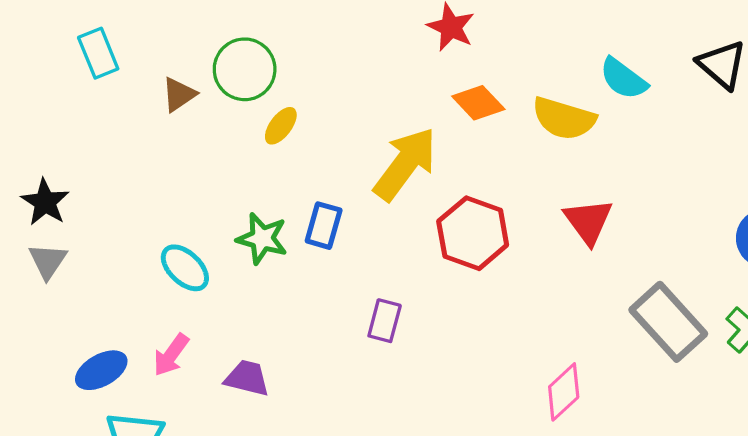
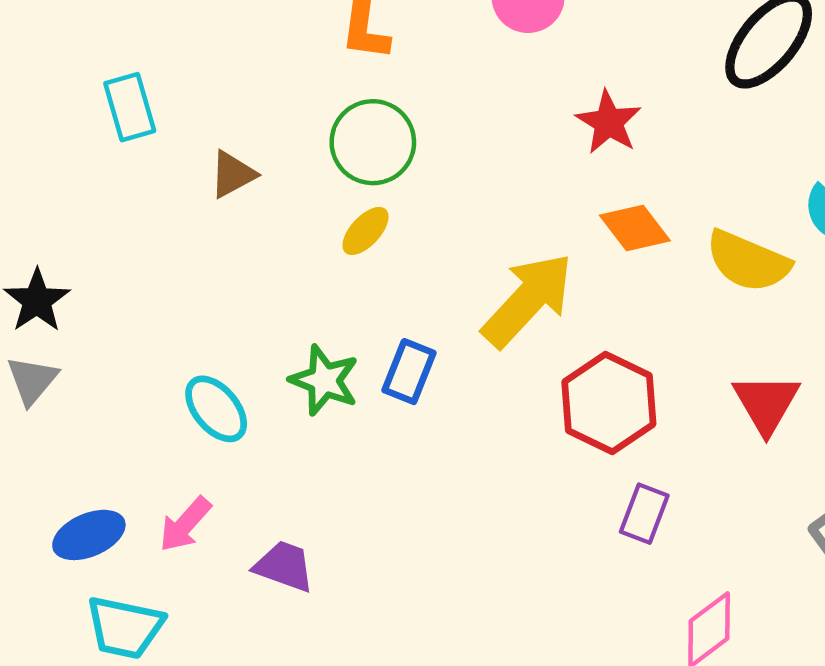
green circle: (245, 69) -> (373, 142), moved
purple rectangle: (385, 321) -> (644, 514), moved

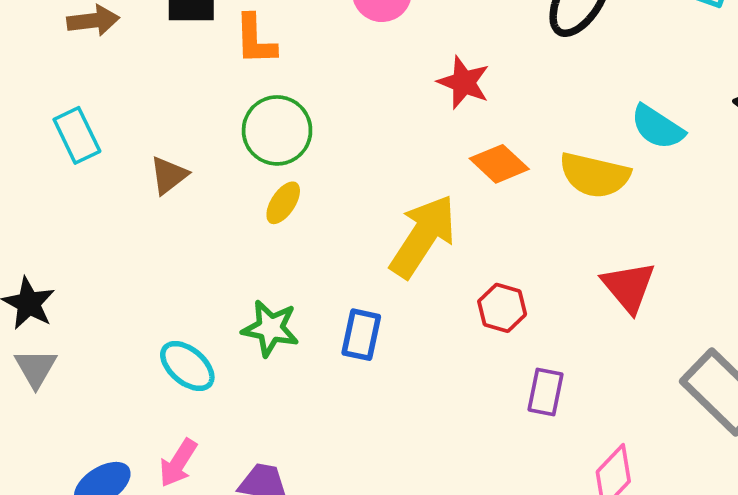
blue rectangle: (409, 372) -> (361, 335), moved
red hexagon: (609, 403) -> (502, 308), size x0.6

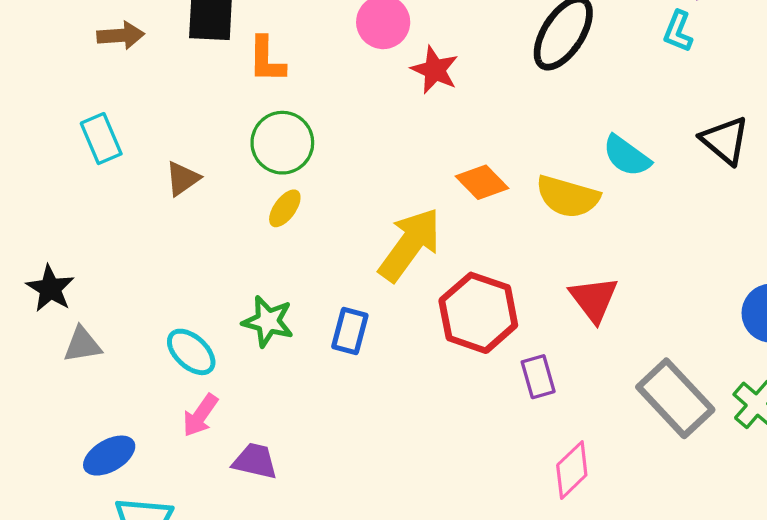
red star: (464, 82) -> (435, 70), moved
red hexagon: (502, 308) -> (478, 313), size x1.8
gray triangle: (36, 368) -> (82, 345), moved, turned 48
purple rectangle: (545, 392) -> (538, 377), moved, turned -30
pink arrow: (178, 463) -> (200, 415), moved

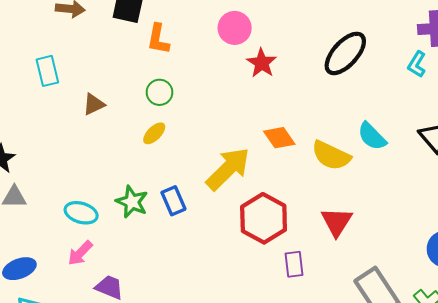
green circle: (282, 143) -> (159, 92), size x0.7
blue rectangle: (350, 331) -> (173, 201), moved, turned -48
cyan ellipse: (191, 352) -> (81, 213), turned -36

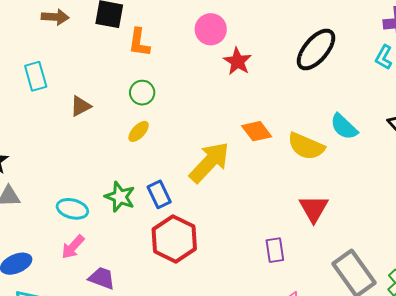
red hexagon: (264, 218) -> (174, 239), moved

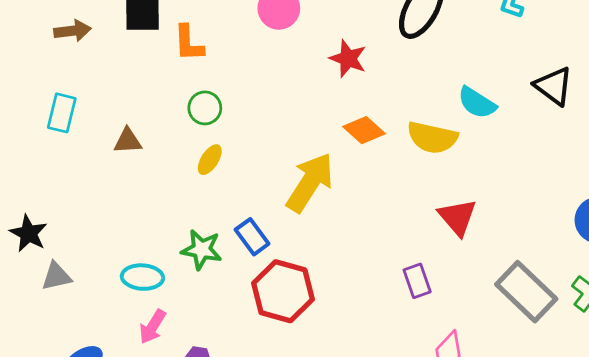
red star: (237, 61) -> (348, 59), moved
cyan rectangle: (36, 76) -> (62, 113), turned 40
brown triangle: (81, 106) -> (128, 141), turned 35

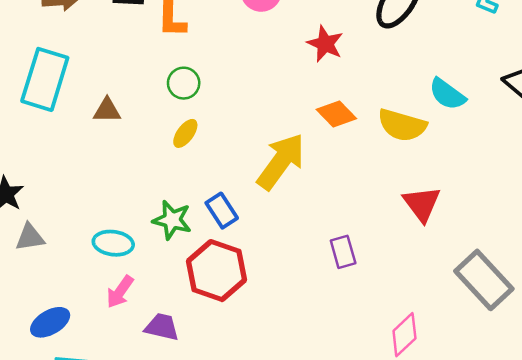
cyan rectangle: (62, 113) -> (45, 79), size x1.6
purple rectangle: (417, 281) -> (343, 252), moved
red hexagon: (283, 291) -> (217, 271), moved

